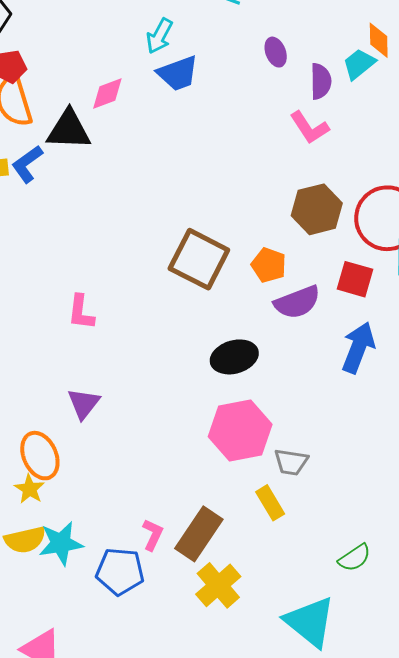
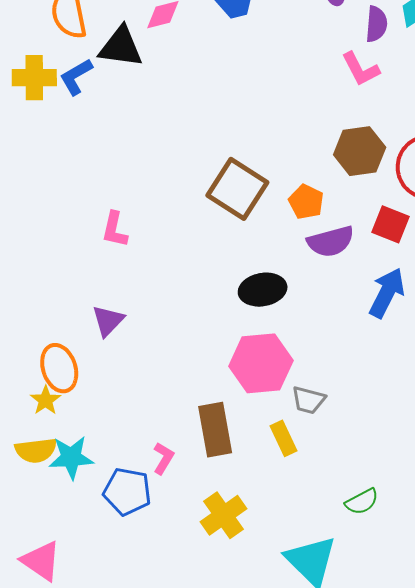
brown rectangle: (199, 534) -> (215, 430), moved, turned -50

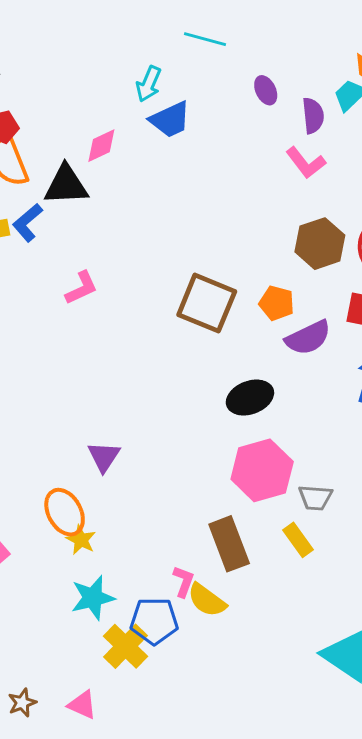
pink L-shape: (115, 230) -> (81, 288), moved, turned -117
yellow star: (46, 400) -> (81, 540), moved
yellow semicircle: (36, 450) -> (207, 600), moved, turned 54
yellow cross: (224, 515) -> (125, 646), moved
pink triangle: (41, 561) -> (82, 705), size x0.7

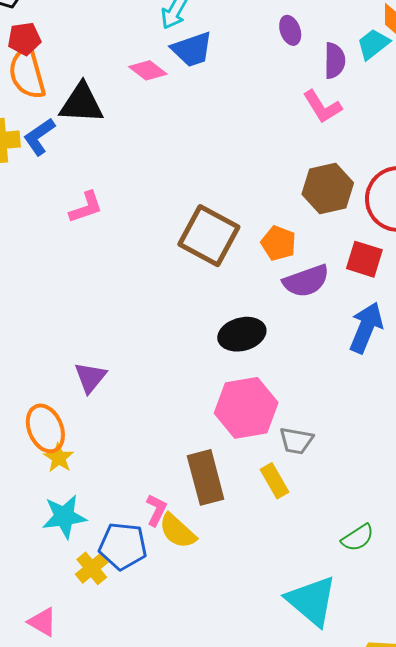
pink diamond: (101, 146) -> (148, 70), moved, turned 57
yellow cross: (125, 646) -> (92, 568), size x0.7

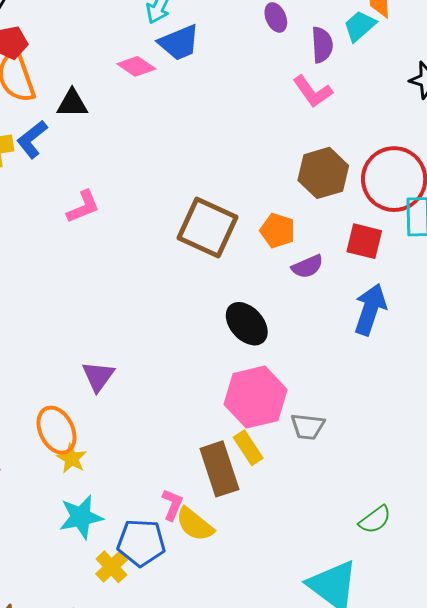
black triangle: (82, 103) -> (72, 103), size x0.7
purple semicircle: (306, 281) -> (307, 267), size x0.7
black ellipse: (242, 334) -> (247, 324), turned 66
yellow rectangle: (275, 481) -> (248, 448), moved

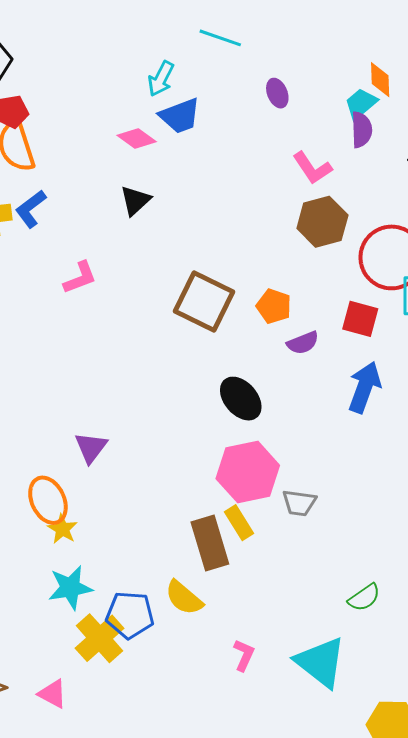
purple semicircle: (322, 45) -> (361, 130), moved
black triangle: (72, 103) -> (135, 201), moved, turned -44
brown hexagon: (323, 173) -> (322, 222), moved
pink L-shape: (172, 505) -> (244, 655), moved
yellow cross: (111, 567) -> (100, 638), size x1.5

